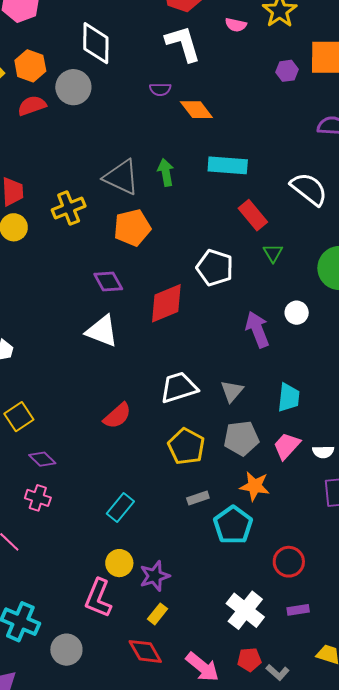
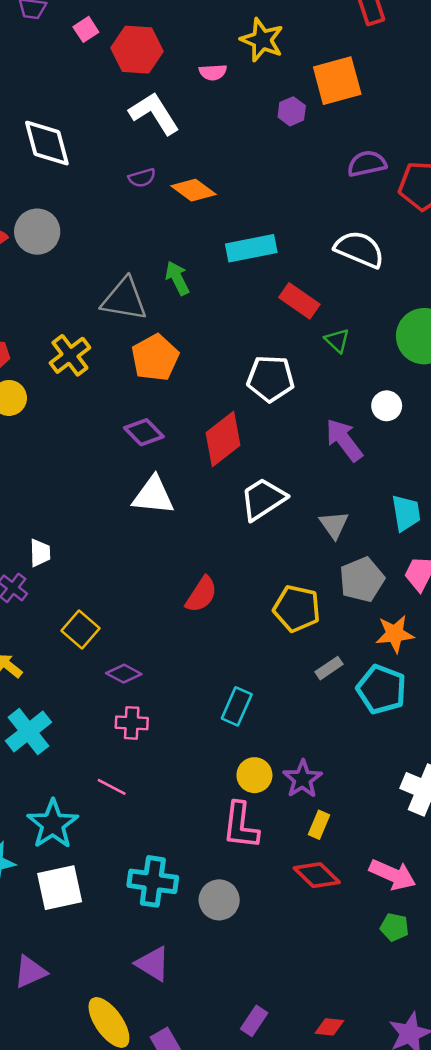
gray circle: (73, 87) -> (37, 232), moved
white trapezoid: (179, 387) -> (263, 499), moved

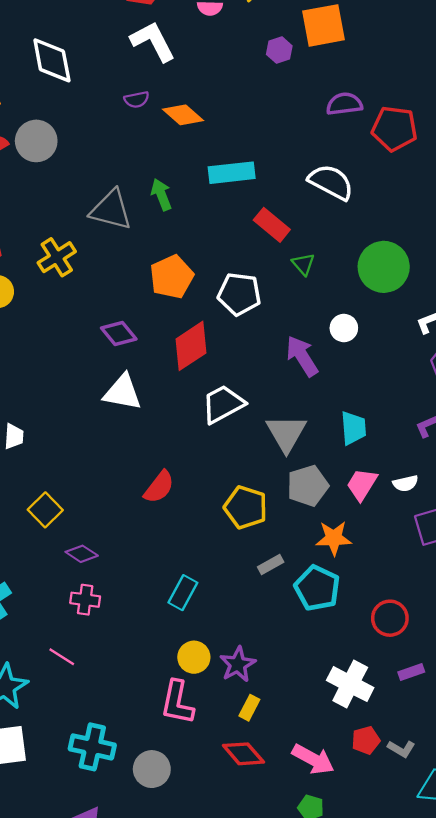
orange pentagon: (155, 358) -> (172, 277), moved
gray triangle: (334, 525) -> (286, 433), size x1.5

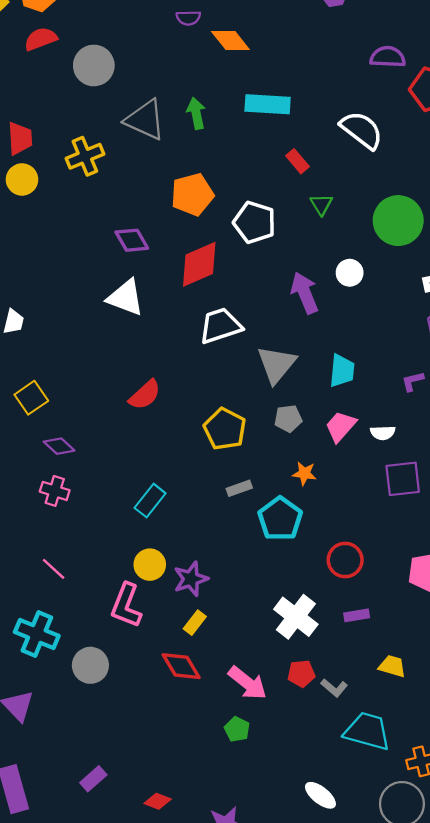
gray circle: (36, 141) -> (94, 65), moved
red rectangle: (272, 225) -> (297, 161), size x0.7
gray pentagon: (308, 486) -> (288, 419), size x0.7
orange star: (334, 538) -> (304, 473), size x0.7
pink line: (62, 657) -> (54, 569), moved

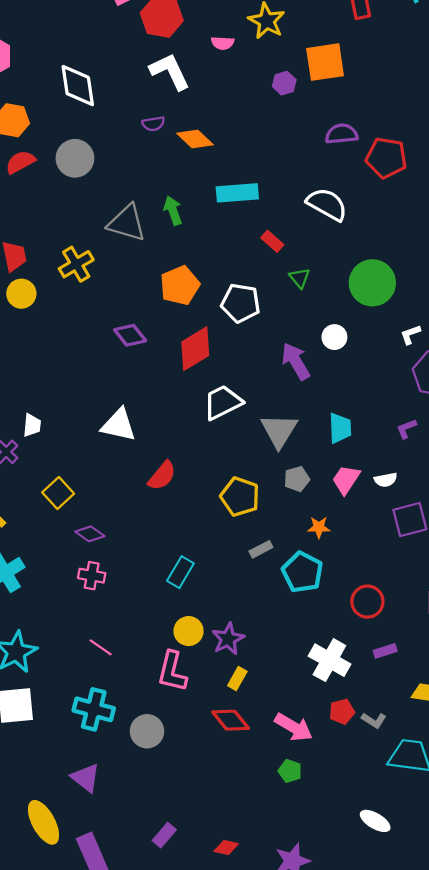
gray circle: (94, 65) -> (75, 158), moved
white triangle: (126, 298) -> (119, 425), moved

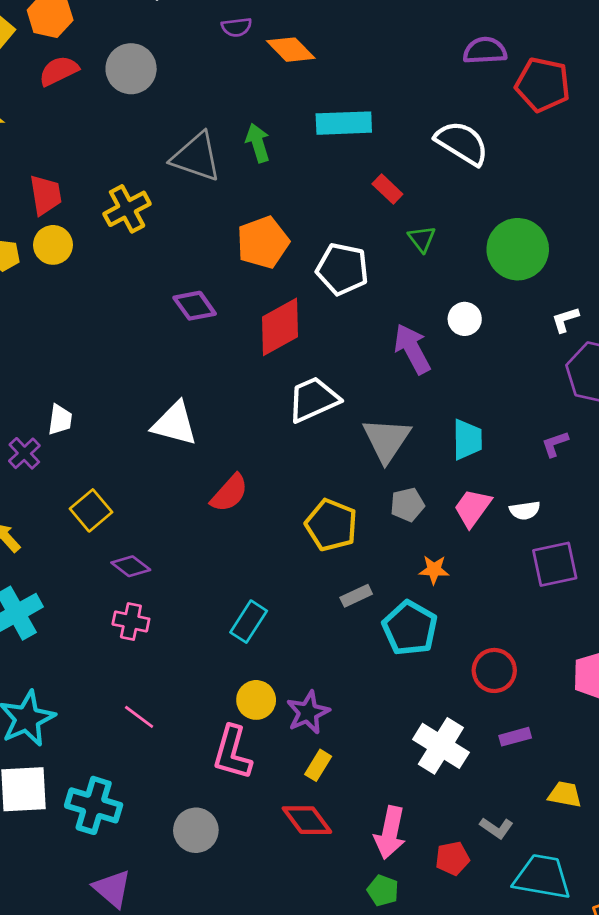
cyan cross: (94, 709) -> (94, 805), moved
red pentagon: (342, 712) -> (452, 858), moved
pink arrow: (294, 727) -> (390, 833), turned 69

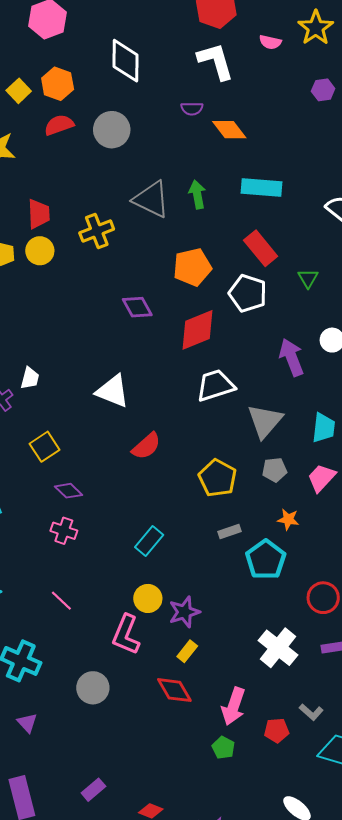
red rectangle: (387, 189) -> (261, 248), moved, size x1.6
purple triangle: (112, 889) -> (27, 723), size x0.7

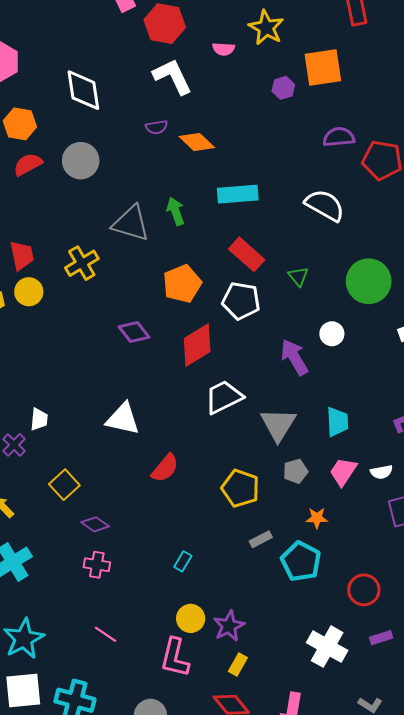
cyan rectangle: (149, 541) -> (183, 561), size x0.7

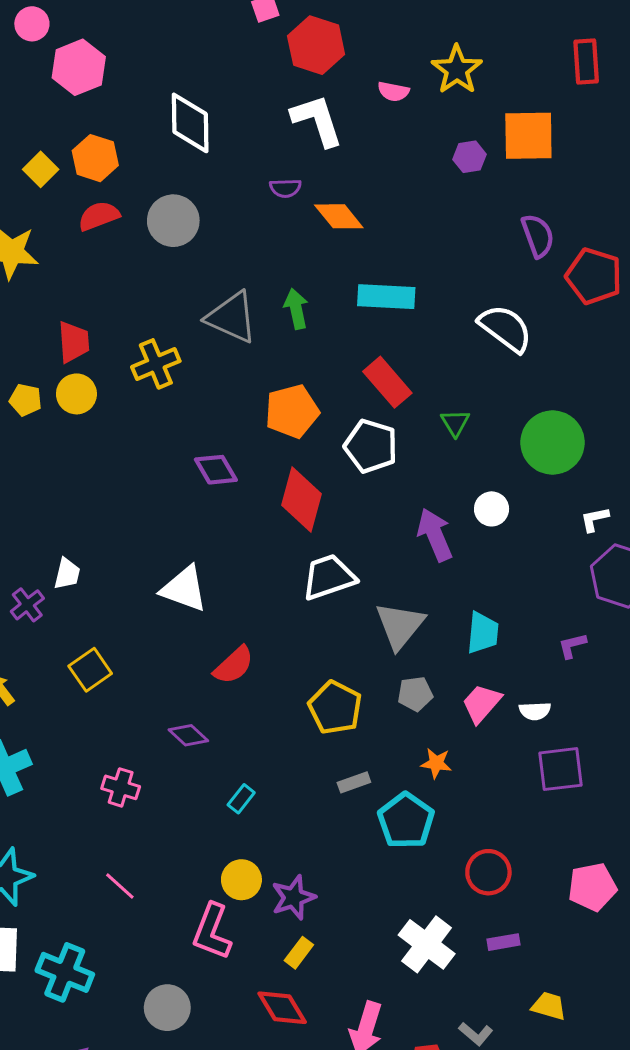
purple semicircle: (339, 137) -> (538, 236), turned 68
red diamond: (197, 345) -> (301, 500), turned -51
purple diamond: (95, 524) -> (188, 735), moved

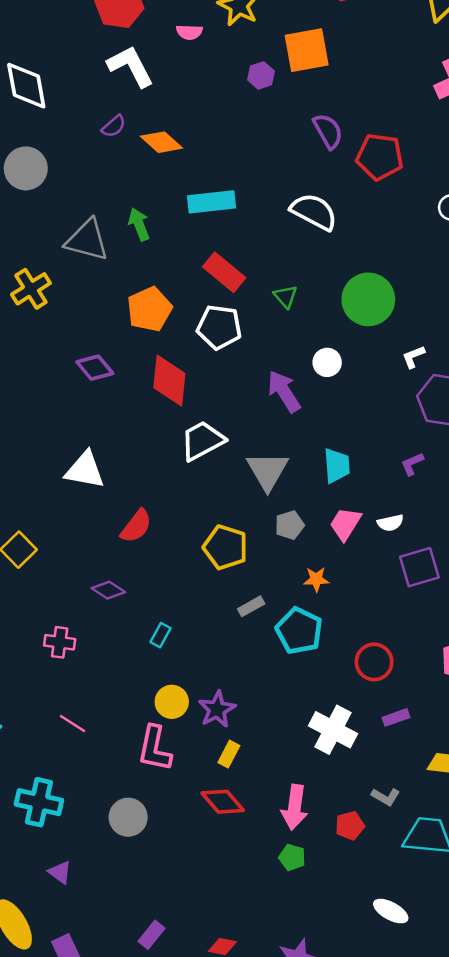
purple semicircle: (285, 188) -> (114, 126), turned -30

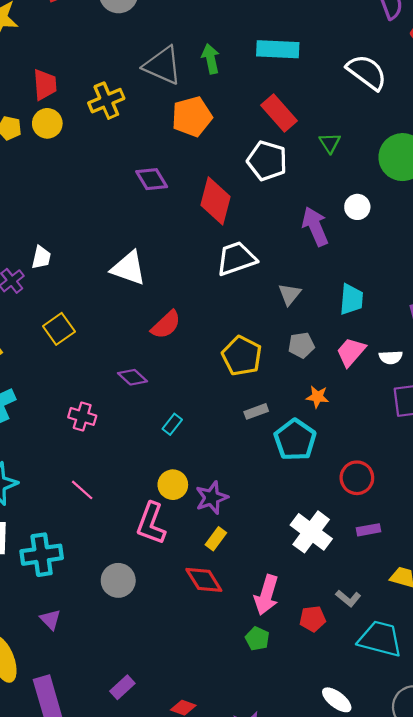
orange pentagon: (149, 309) -> (192, 117), moved
gray triangle: (268, 471) -> (290, 294), size x0.6
cyan cross: (39, 802) -> (42, 555), turned -30

